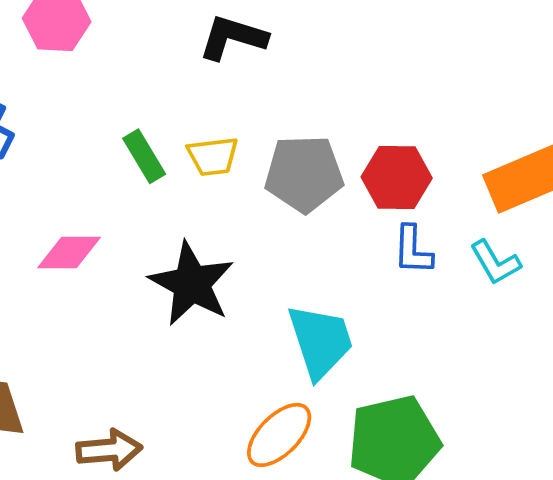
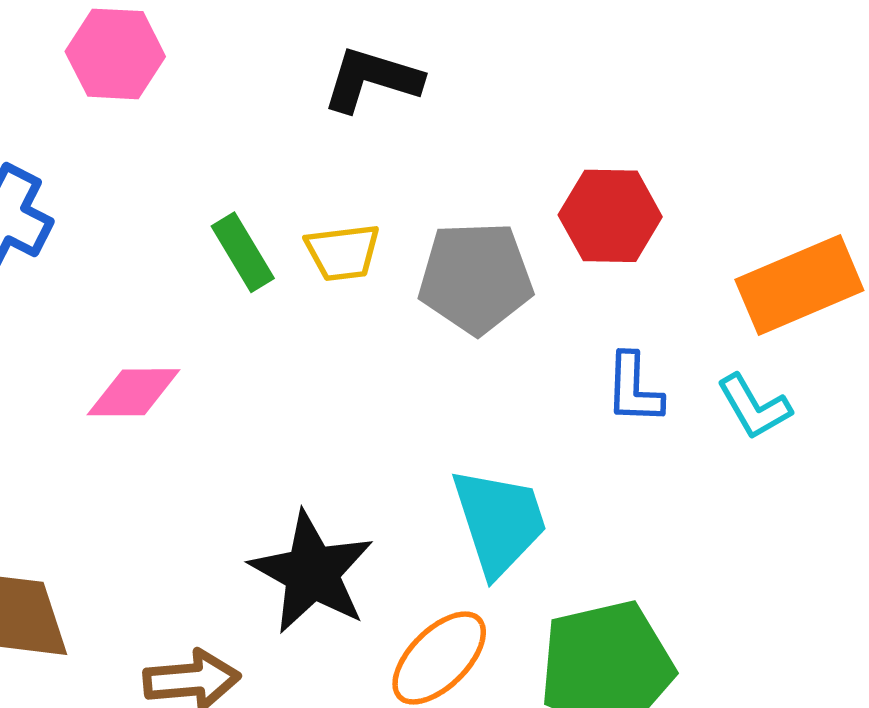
red hexagon: (397, 177) -> (610, 216), moved
black star: (192, 284) -> (312, 572), moved

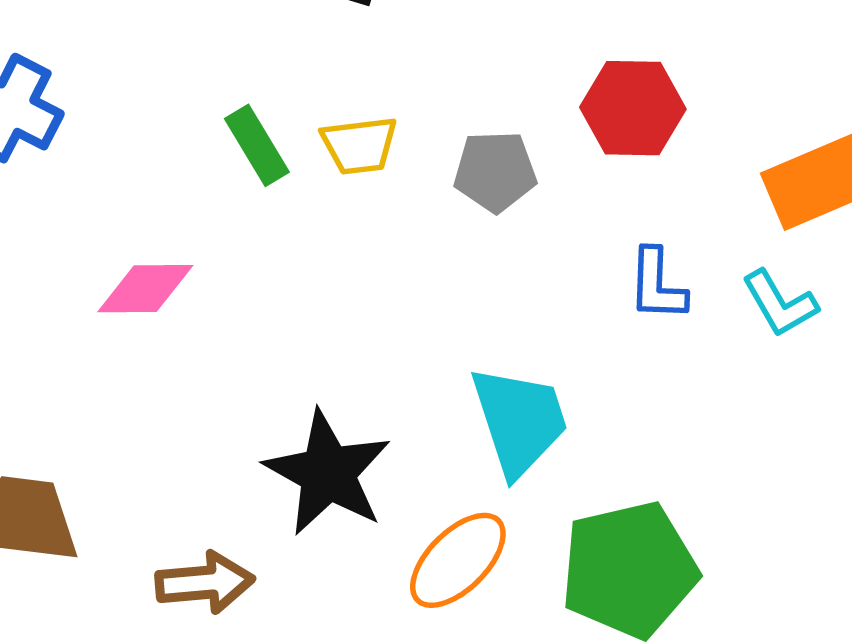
gray pentagon: (476, 278) -> (495, 171), size x0.7

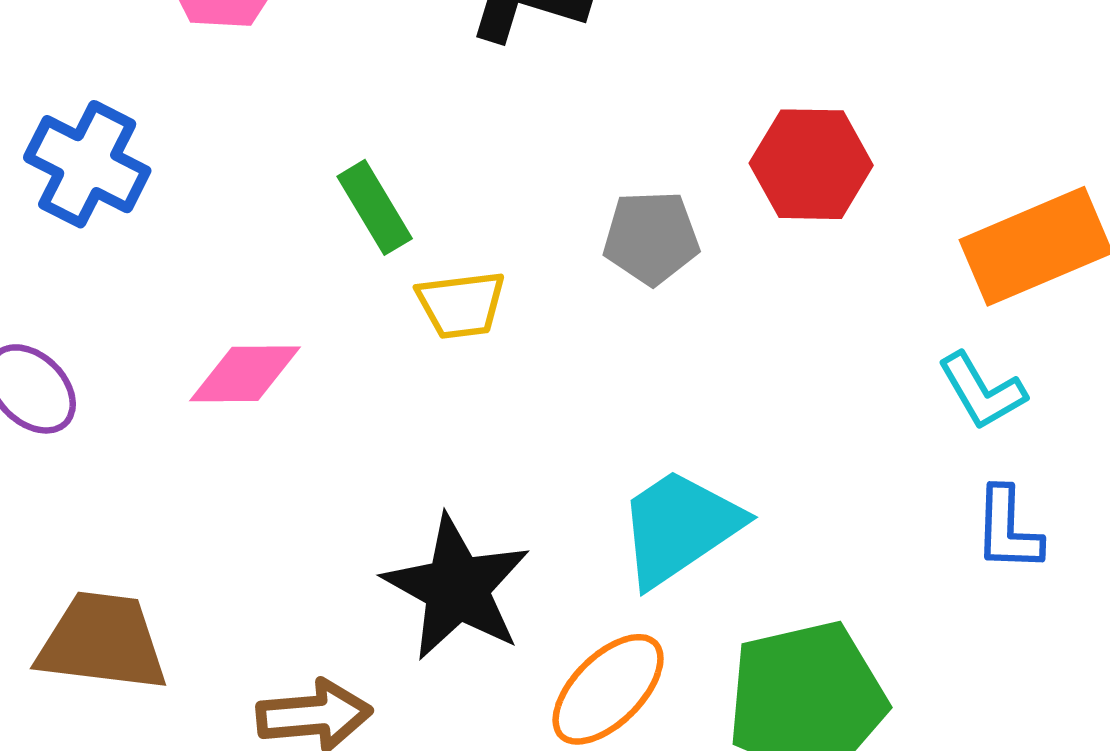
yellow trapezoid: (359, 145) -> (461, 305), moved
blue L-shape: (657, 285) -> (1008, 529), moved
cyan trapezoid: (519, 421) -> (679, 527), turned -106

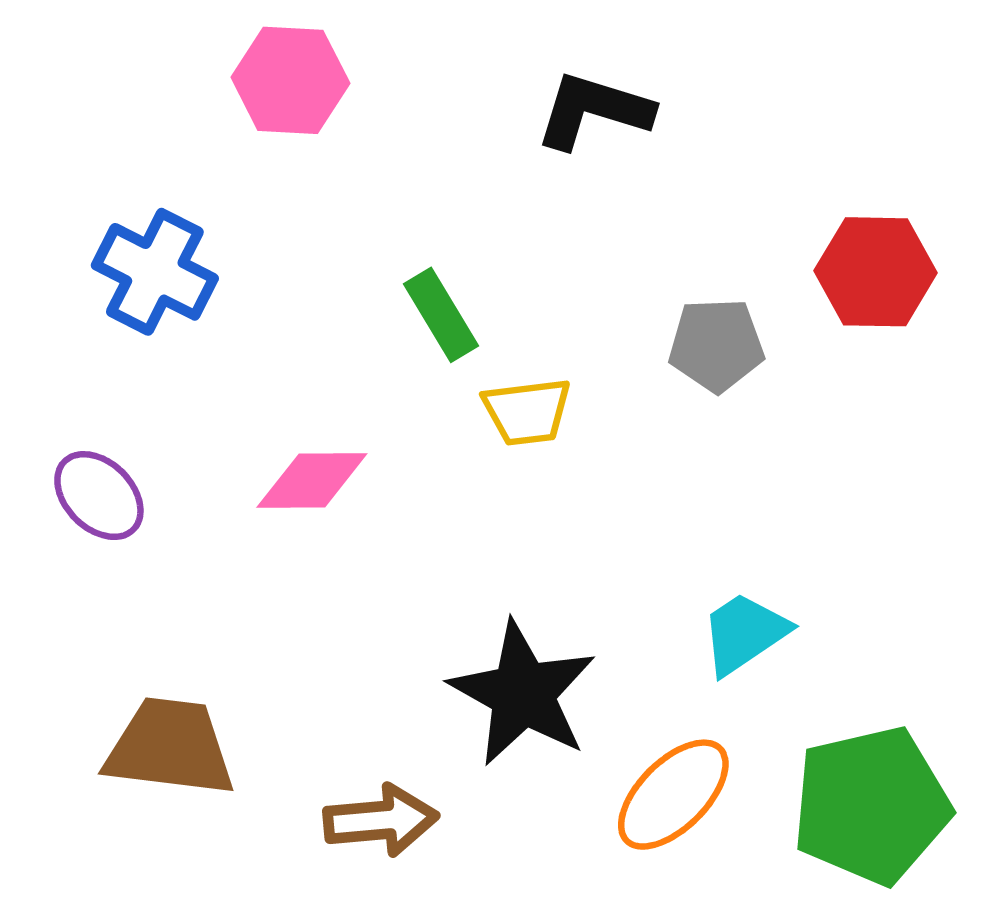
cyan trapezoid: (679, 527) -> (744, 633), size x0.7

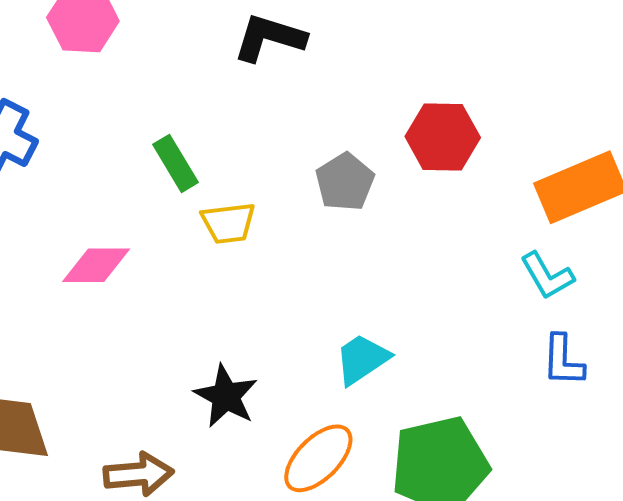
gray pentagon: (716, 345) -> (345, 182), turned -30
black star: (523, 693) -> (226, 396), size x0.7

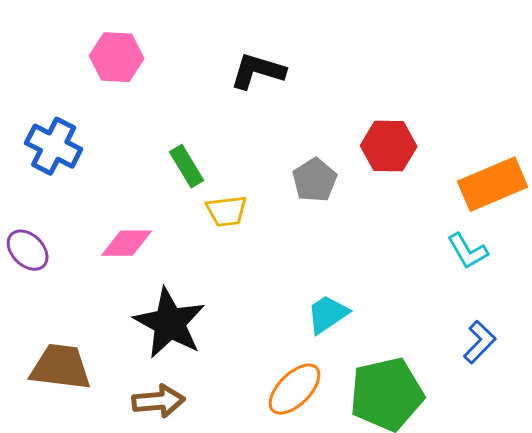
blue L-shape: (563, 360) -> (480, 342), moved, turned -138
black star: (226, 396) -> (170, 323), moved, size x1.5

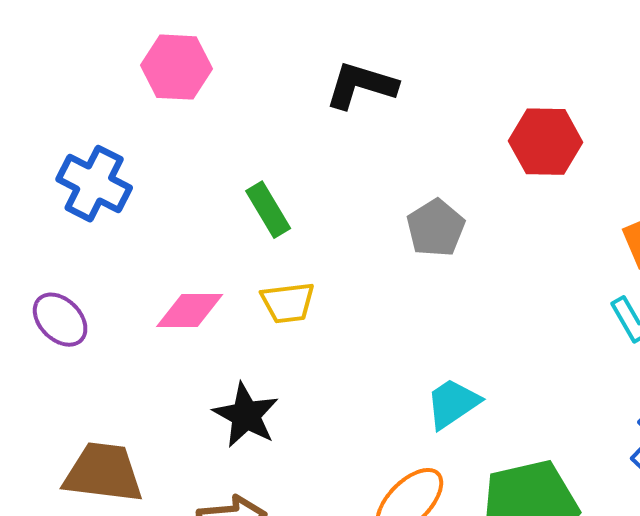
red hexagon: (389, 146) -> (546, 142), moved
yellow trapezoid: (227, 211) -> (288, 303), moved
black star: (170, 323) -> (246, 415), size x0.7

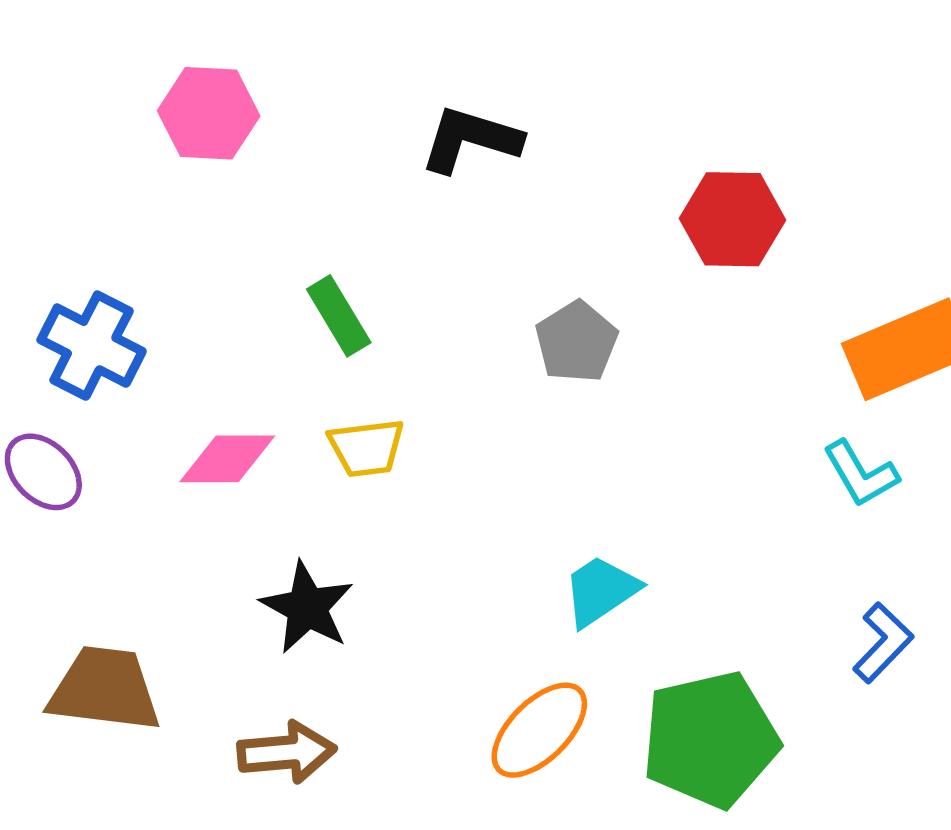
blue cross: (94, 184) -> (92, 346), moved

